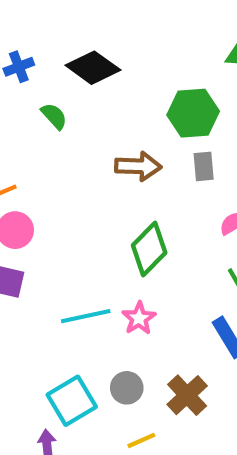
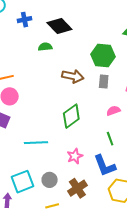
green semicircle: (54, 116) -> (45, 47), moved, turned -64
pink star: (139, 318) -> (75, 156), moved

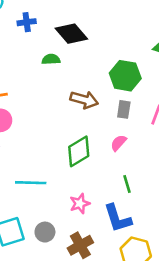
pink semicircle: (113, 111) -> (119, 143), moved, turned -32

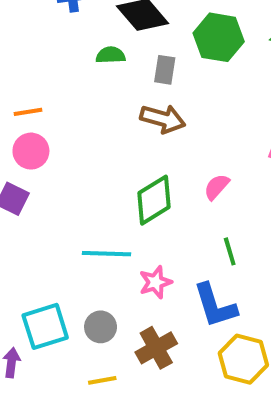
green hexagon: (125, 76) -> (219, 37), moved
gray rectangle: (124, 109) -> (165, 70), moved
cyan line: (31, 183) -> (107, 254), moved

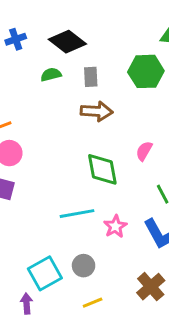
green hexagon: (219, 37) -> (146, 71), moved
green diamond: (154, 200) -> (102, 169), turned -57
brown cross: (156, 348) -> (151, 287), moved

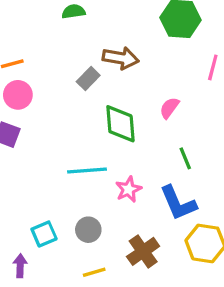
gray rectangle: (91, 77) -> (88, 78), moved, turned 42
cyan square: (45, 273) -> (44, 234), size x0.7
brown cross: (151, 287) -> (143, 251), moved

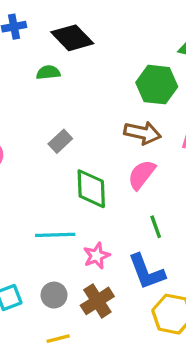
brown arrow: (121, 58) -> (142, 133), moved
pink semicircle: (169, 108) -> (142, 175), size x1.4
brown cross: (143, 251) -> (97, 301), moved

